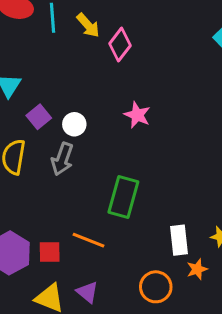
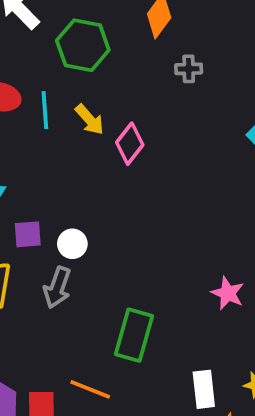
pink star: (137, 115) -> (228, 293), moved
purple square: (39, 117) -> (28, 234), turned 35

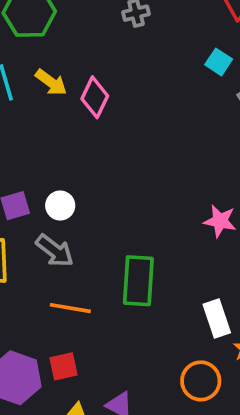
gray arrow: (57, 287) -> (55, 251), turned -60
orange line: (90, 389) -> (70, 308), moved

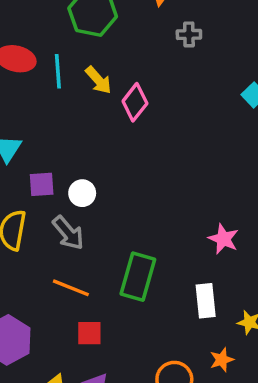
white rectangle: (217, 318) -> (206, 301), moved
red square: (63, 366) -> (89, 333), moved

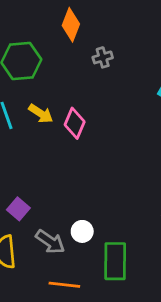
purple square: (42, 184) -> (18, 209), turned -30
white circle: (82, 193) -> (82, 231), moved

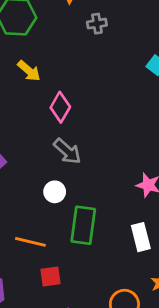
pink diamond: (75, 123) -> (60, 107), moved
gray arrow: (50, 242) -> (67, 151), moved

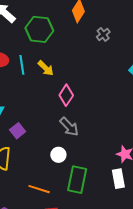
gray cross: (97, 24) -> (103, 34), moved, turned -32
white rectangle: (141, 237) -> (118, 179), moved

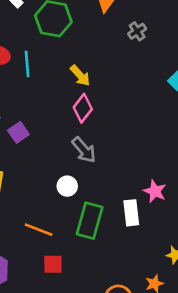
yellow arrow: (46, 68) -> (80, 76), moved
purple square: (18, 131) -> (18, 132), moved
white rectangle: (118, 179) -> (131, 213), moved

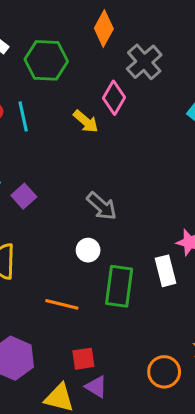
gray cross: (137, 31) -> (144, 62), size x1.6
pink diamond: (83, 108) -> (114, 98), moved
red square: (53, 264) -> (83, 359), moved

